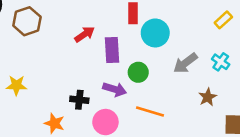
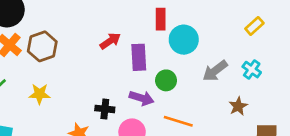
brown hexagon: (27, 21) -> (42, 46), moved

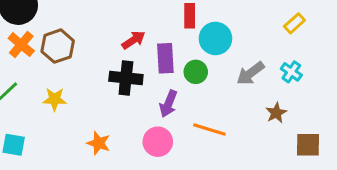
green circle: (166, 80) -> (196, 72), moved
purple arrow: (142, 98) -> (168, 104), turned 95
black cross: (105, 109) -> (126, 78), moved, size x1.5

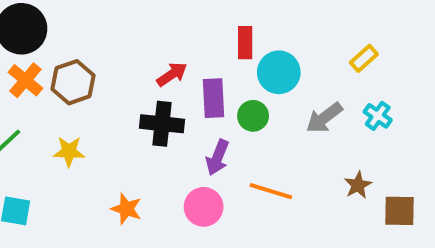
yellow rectangle: (294, 23) -> (364, 58), moved
brown star: (276, 113) -> (358, 185), moved

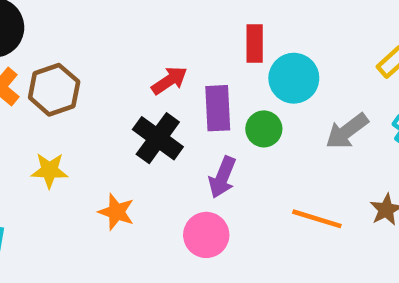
black cross: (162, 124) -> (158, 138), turned 30
orange line: (271, 191) -> (317, 219), moved
orange star: (126, 209) -> (116, 212), moved

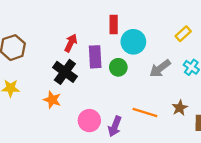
red arrow: (169, 81) -> (71, 43), turned -30
purple arrow: (222, 177) -> (115, 126), moved
orange star: (116, 212) -> (52, 100), moved

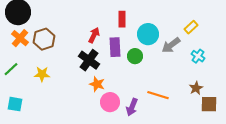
red rectangle: (114, 24) -> (122, 19), moved
gray arrow: (160, 68) -> (171, 45), moved
orange star: (52, 100) -> (97, 84), moved
brown star: (180, 108) -> (196, 88), moved

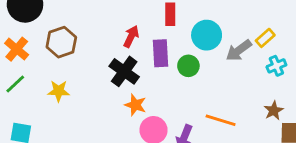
yellow rectangle: (191, 27) -> (265, 38), moved
orange cross: (20, 38) -> (17, 49), moved
cyan cross: (198, 56) -> (276, 66), turned 32

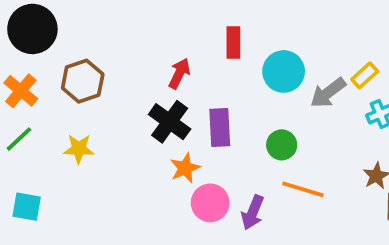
purple rectangle: (160, 53) -> (220, 128), moved
green circle: (188, 66) -> (282, 145), moved
orange star: (135, 105) -> (185, 168), turned 30

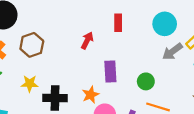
cyan circle: (284, 71) -> (165, 24), moved
black cross: (170, 122) -> (55, 98), moved, turned -35

